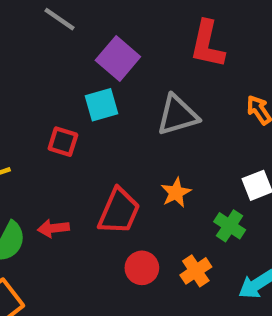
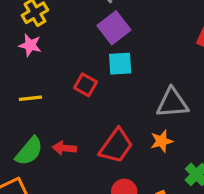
purple square: (118, 59) -> (114, 28), moved
gray triangle: (177, 115) -> (172, 103), moved

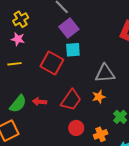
red square: (85, 85) -> (52, 63), size x1.6
yellow line: (30, 98) -> (14, 64), moved

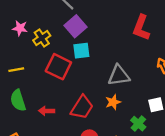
yellow cross: (21, 19) -> (42, 38), moved
pink star: (18, 39) -> (20, 28), moved
green semicircle: (18, 104) -> (18, 100), moved, turned 126

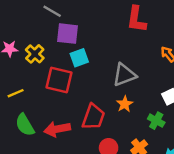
purple square: (76, 26) -> (67, 34), turned -30
red arrow: (47, 111) -> (57, 129), size x1.5

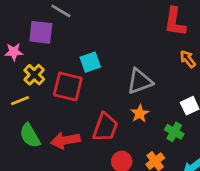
red L-shape: (136, 19) -> (175, 22), moved
purple square: (67, 34) -> (41, 32), moved
yellow cross: (35, 54) -> (34, 75), moved

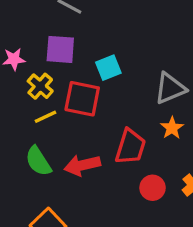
purple square: (41, 32) -> (60, 49), moved
yellow line: (20, 101) -> (46, 117), moved

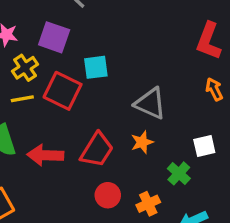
gray triangle: (170, 88) -> (150, 103), turned 32

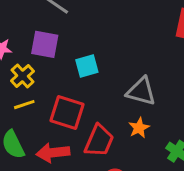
red square: (63, 91) -> (67, 113), moved

